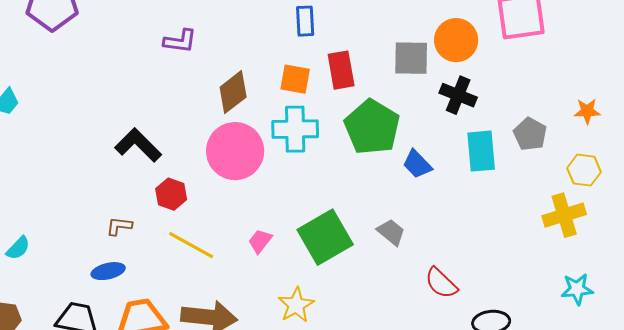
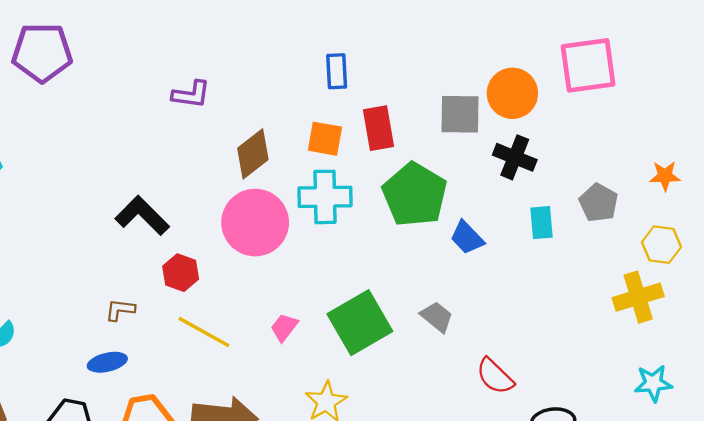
cyan rectangle: (481, 151) -> (542, 223), size x0.7

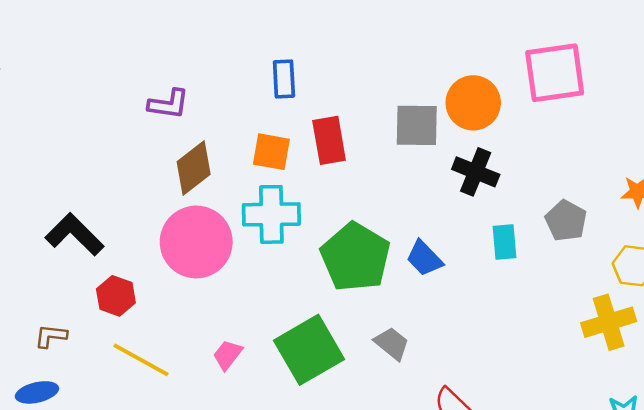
purple L-shape: (191, 94) -> (169, 104), moved
green pentagon: (415, 195) -> (355, 257), moved

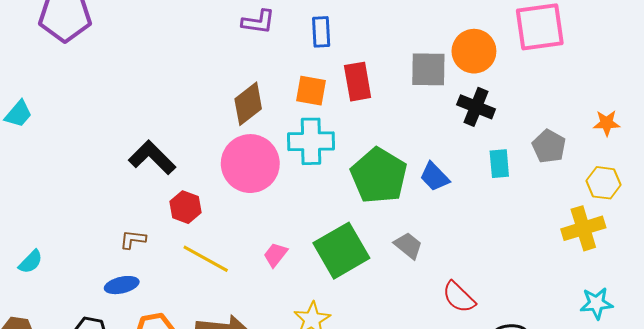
purple L-shape: (169, 104) -> (258, 22), moved

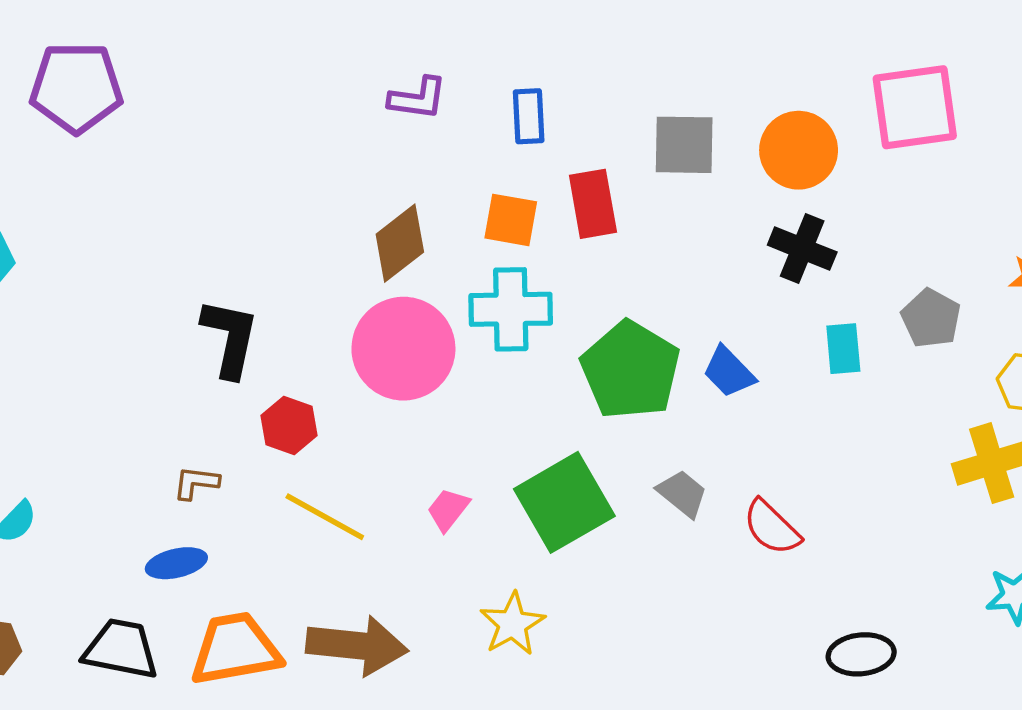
gray square: (428, 69) -> (684, 145), moved
black L-shape: (152, 157) -> (230, 338), turned 57
red semicircle: (459, 297) -> (772, 527), moved

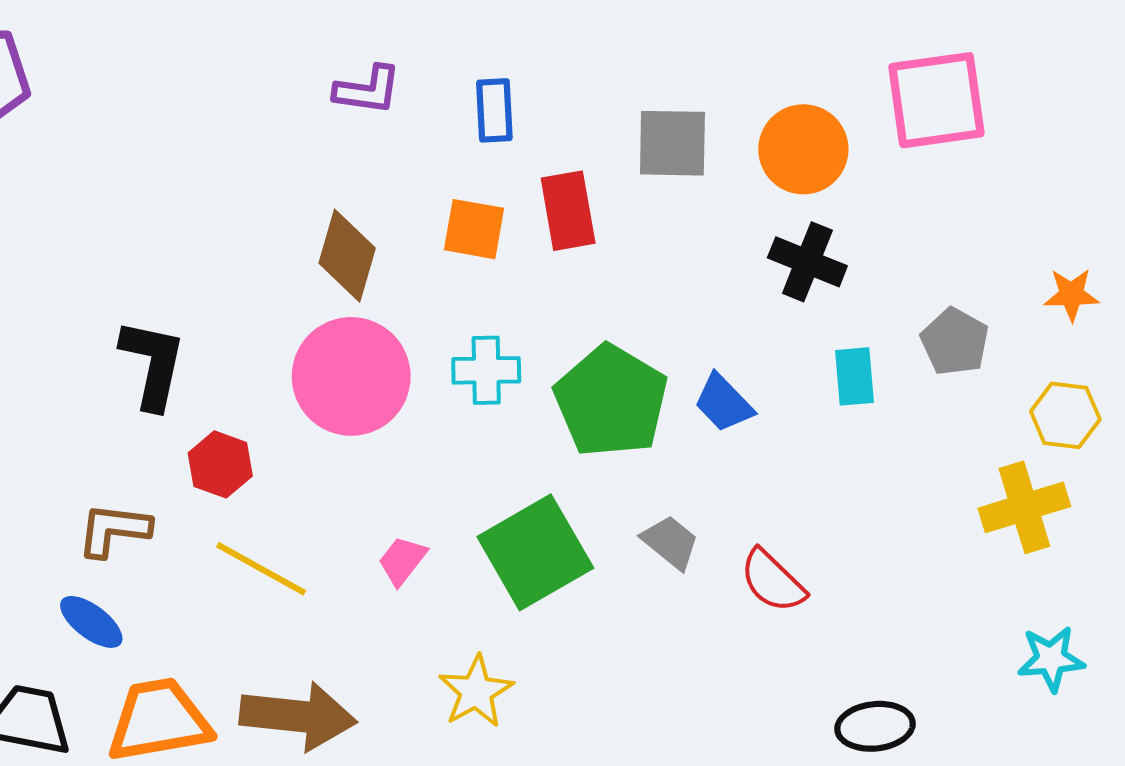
brown diamond: (400, 243) -> (347, 256), turned -36
cyan cross: (511, 309) -> (486, 370), moved, size x0.7
brown L-shape: (196, 483) -> (114, 530), size x1.4
blue ellipse: (176, 563) -> (91, 622), turned 50

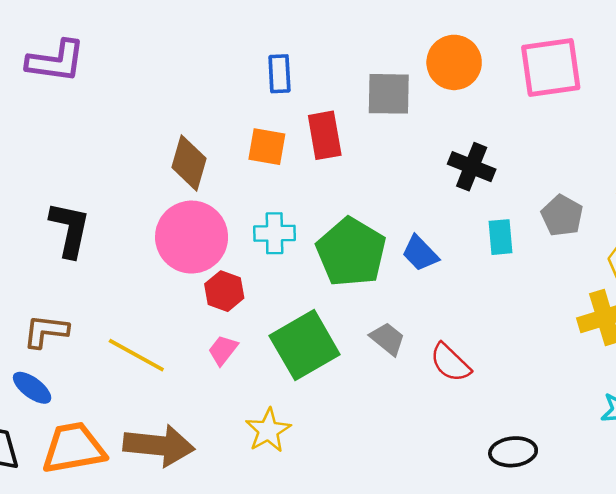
purple L-shape: (368, 90) -> (56, 61), moved, size x1.4
orange circle: (803, 149) -> (454, 62), moved
red hexagon: (220, 464) -> (224, 291), moved

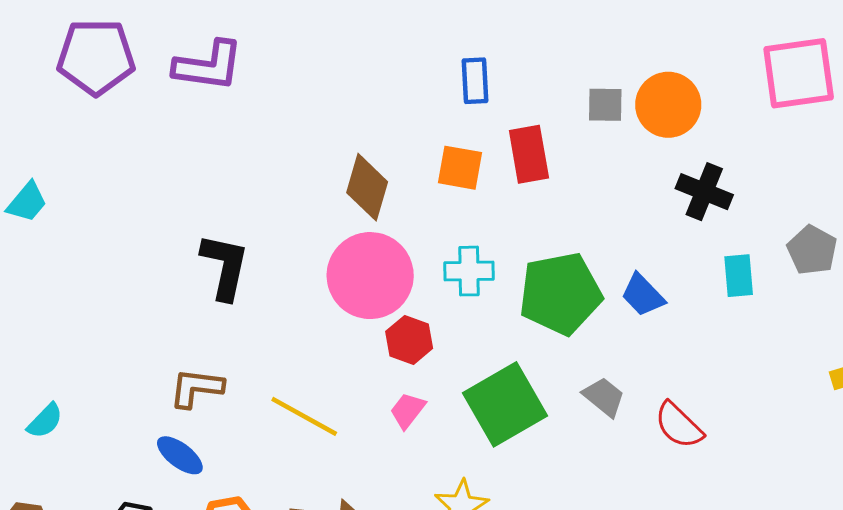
orange circle: (454, 62) -> (668, 105), moved
gray square: (389, 94) -> (605, 105), size x0.7
green pentagon: (351, 252) -> (560, 294), turned 30

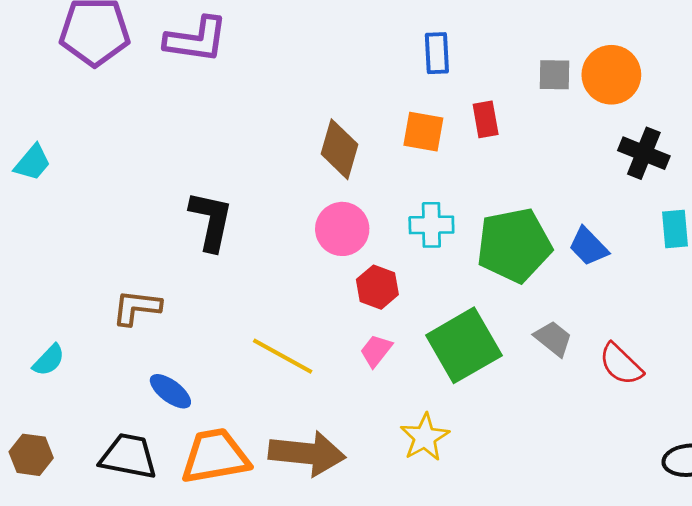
red rectangle: (529, 154) -> (486, 119), size x0.7
pink circle: (370, 276) -> (342, 229), size x0.7
brown L-shape: (196, 388) -> (137, 307), moved

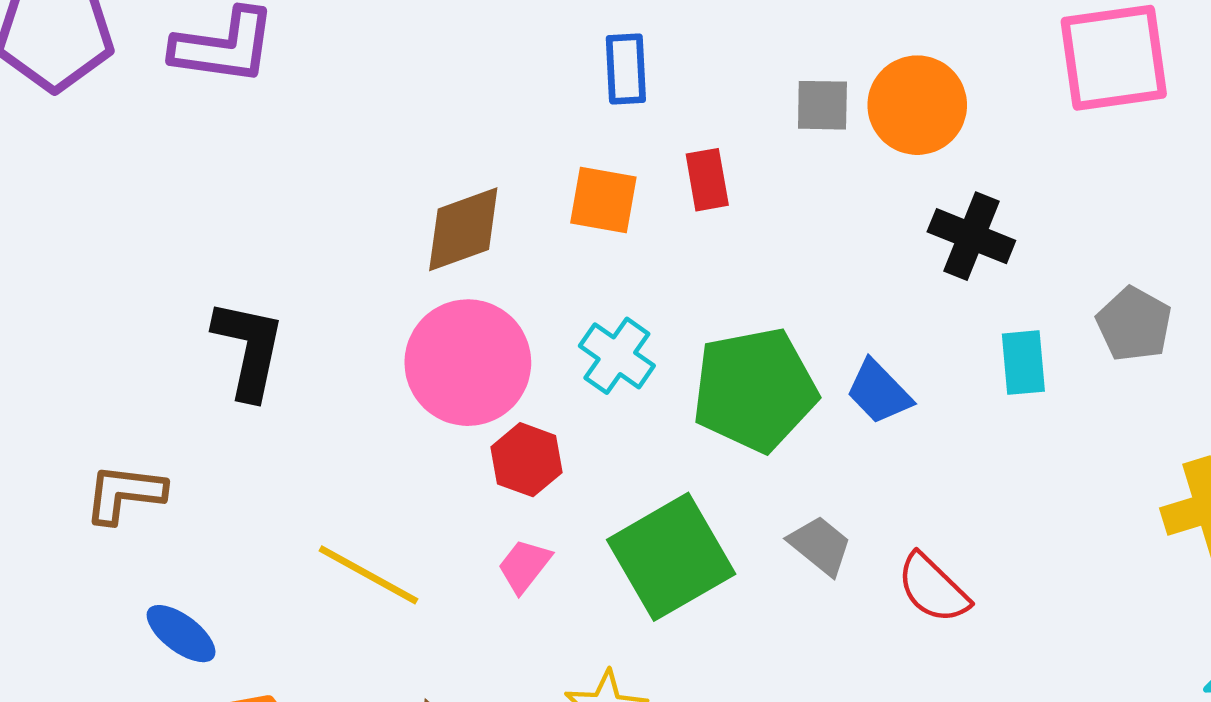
brown diamond: (340, 149) -> (463, 229), turned 54
cyan cross: (431, 225) -> (617, 356), turned 36
pink circle: (342, 229) -> (468, 363), size x1.4

